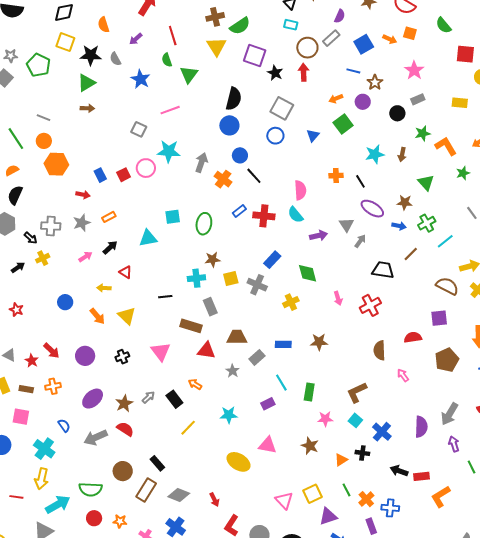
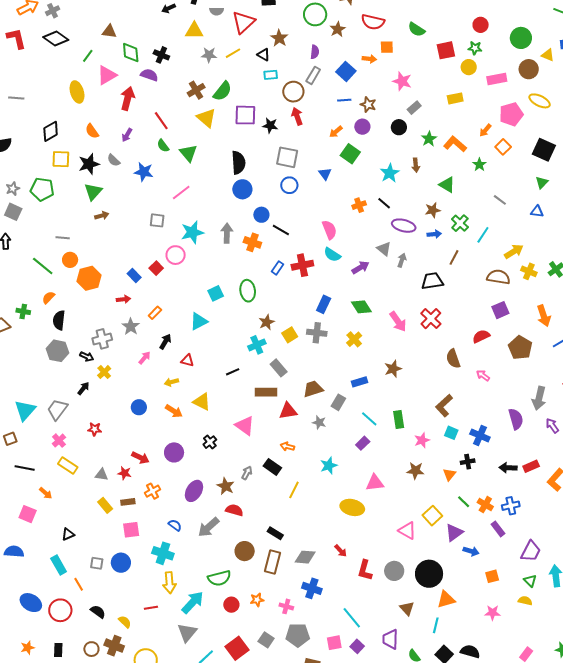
pink arrow: (338, 298) -> (398, 322), size x1.5

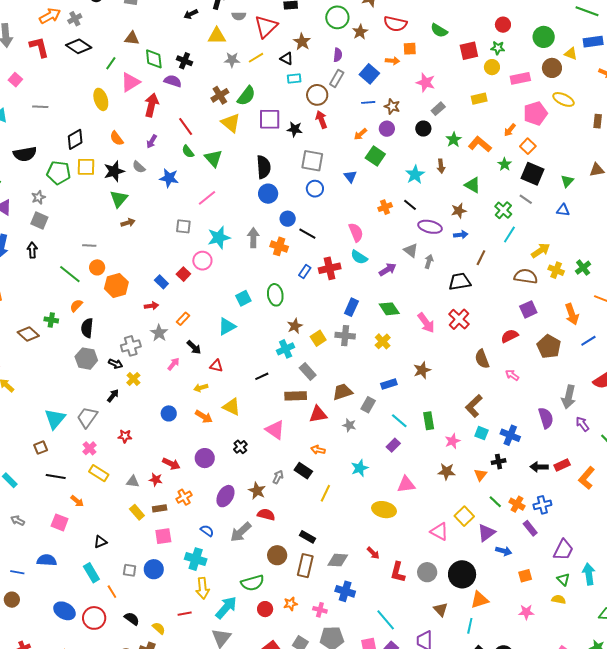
black square: (544, 150) -> (533, 174), moved
green pentagon: (42, 189) -> (59, 173), moved
green cross: (460, 223) -> (503, 210), moved
black arrow: (165, 342) -> (194, 347), turned 105

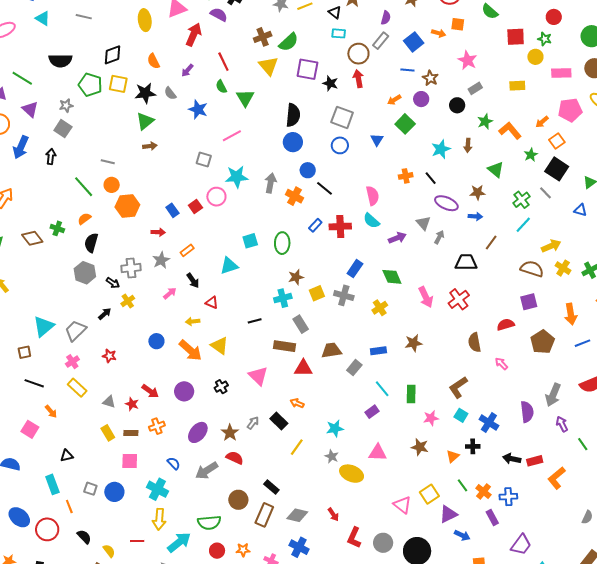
orange arrow: (204, 417) -> (190, 350), size x1.4
gray star: (349, 425) -> (332, 456), moved

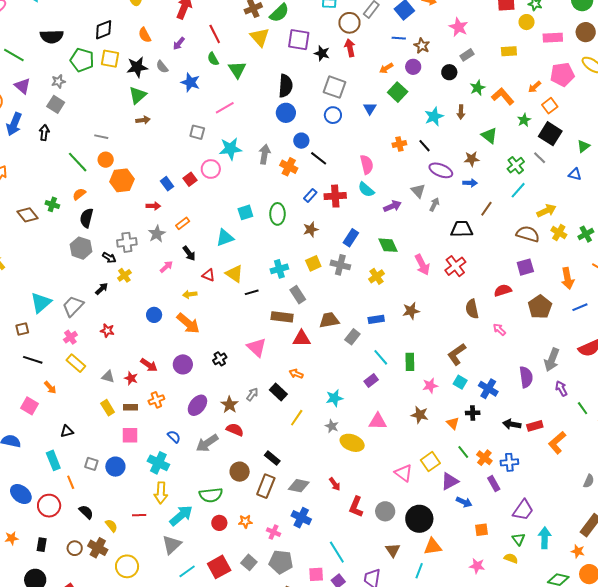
brown star: (296, 277) -> (311, 229), moved
yellow triangle: (219, 346) -> (234, 274), moved
orange triangle: (453, 456) -> (453, 423), turned -32

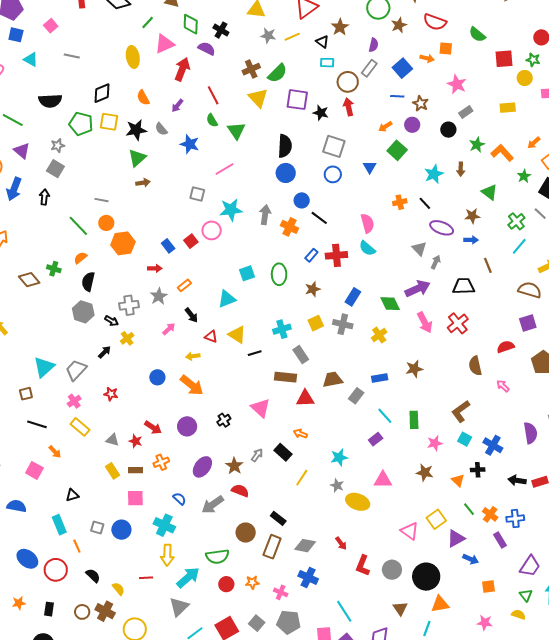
purple arrow: (392, 206) -> (418, 289), moved, size x1.4
brown line: (486, 209) -> (488, 265), turned -56

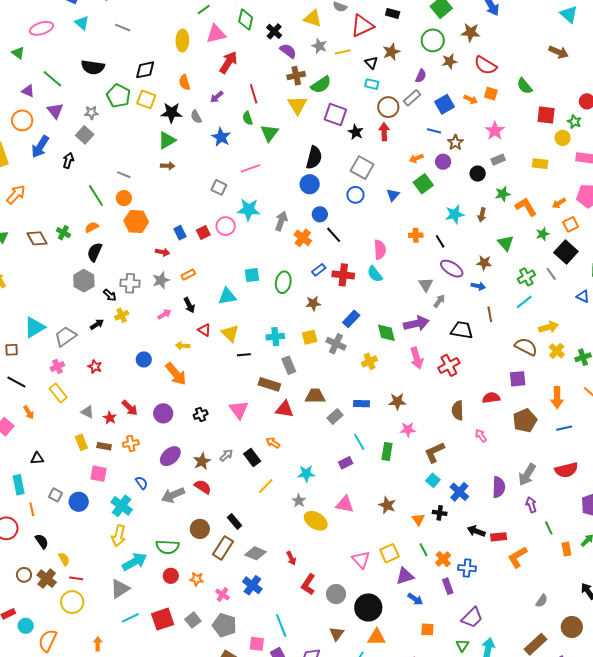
purple semicircle: (207, 49) -> (288, 51), moved
pink star: (435, 443) -> (408, 430), moved
red line: (146, 578) -> (76, 578), moved

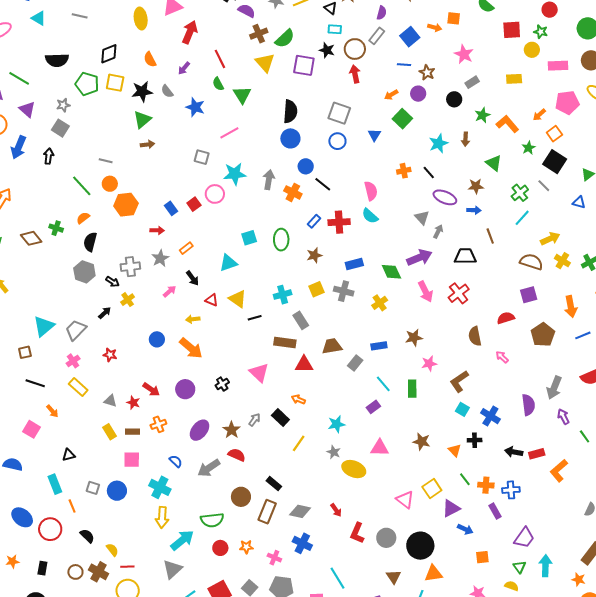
black star: (356, 132) -> (327, 50), moved
blue rectangle: (351, 319) -> (354, 264), turned 42
orange cross: (443, 559) -> (486, 485), turned -35

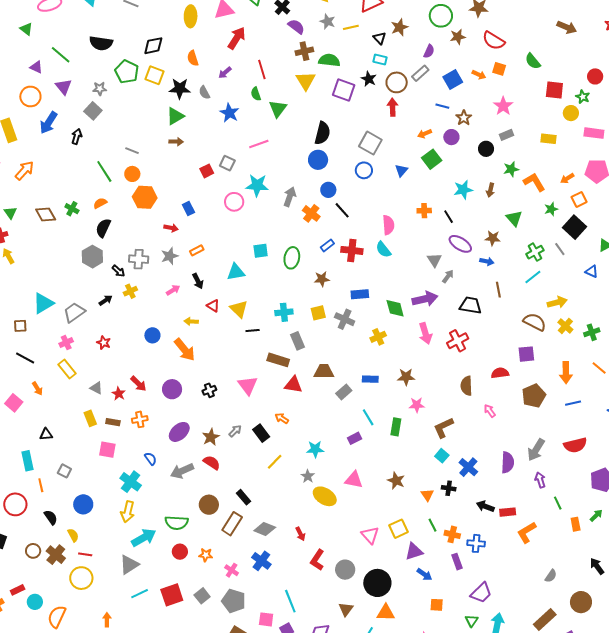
green semicircle: (285, 38) -> (329, 60), turned -140
red square: (194, 204) -> (207, 171), moved
blue circle: (117, 491) -> (83, 504), moved

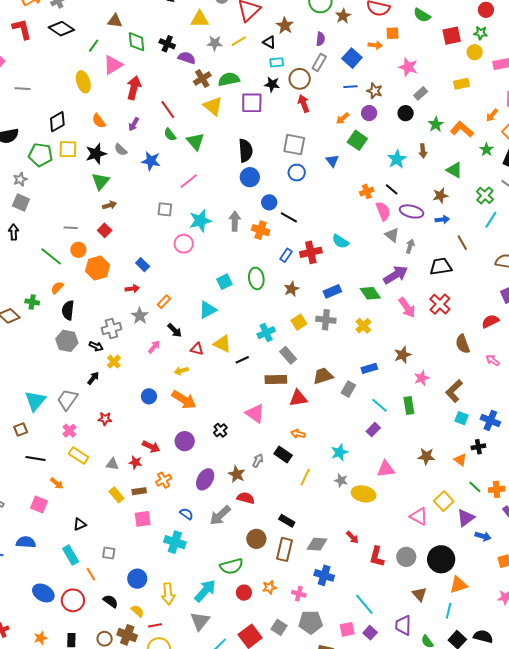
red square: (207, 171) -> (105, 230), moved
pink semicircle: (388, 225) -> (383, 211), moved
yellow arrow: (128, 512) -> (168, 594), moved

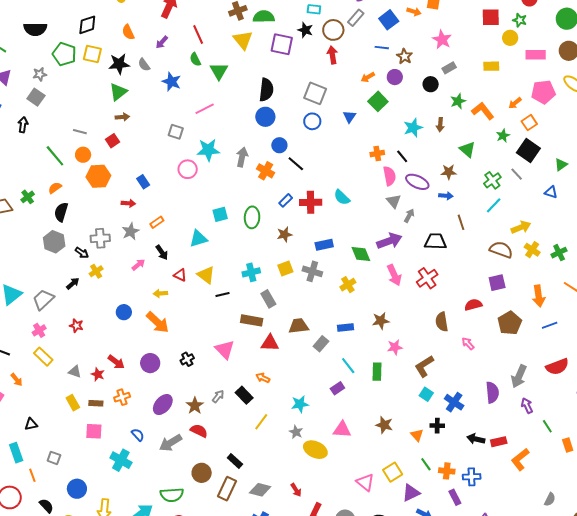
green cross: (32, 302) -> (28, 197), turned 32

